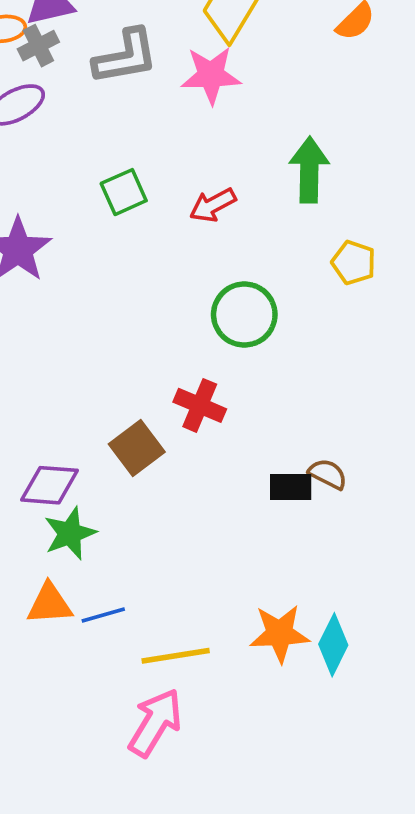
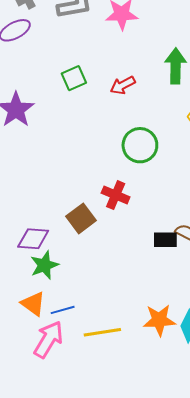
orange triangle: (50, 604) -> (33, 304), turned 40
pink arrow: (155, 723) -> (48, 339), moved

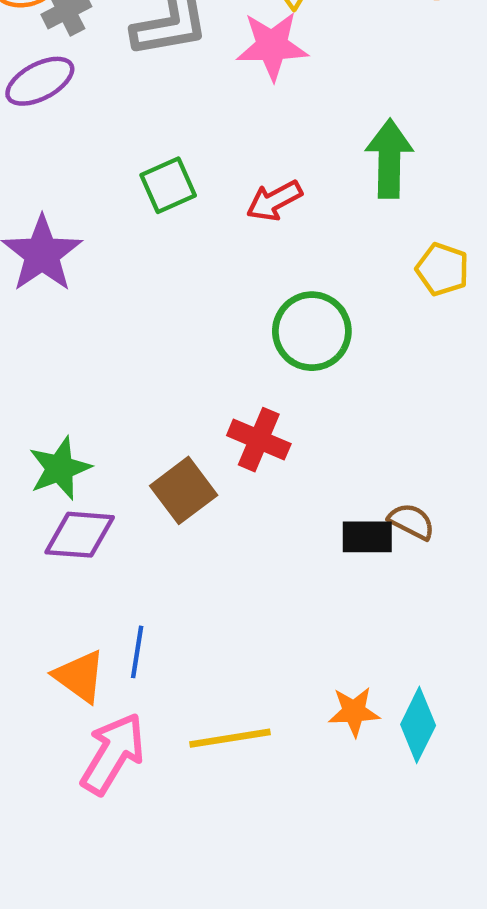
green star: (44, 265) -> (60, 468), moved
blue line: (63, 310) -> (137, 652), moved, turned -65
orange star: (159, 320) -> (354, 712), size x0.7

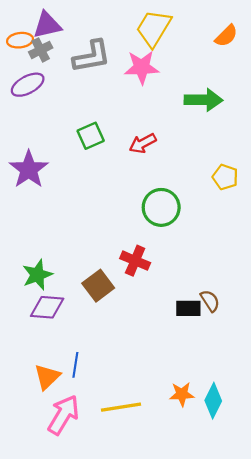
green arrow: (389, 159) -> (204, 100), moved, turned 90
brown semicircle: (411, 521) -> (210, 301), turned 30
orange triangle: (80, 676) -> (47, 377), turned 40

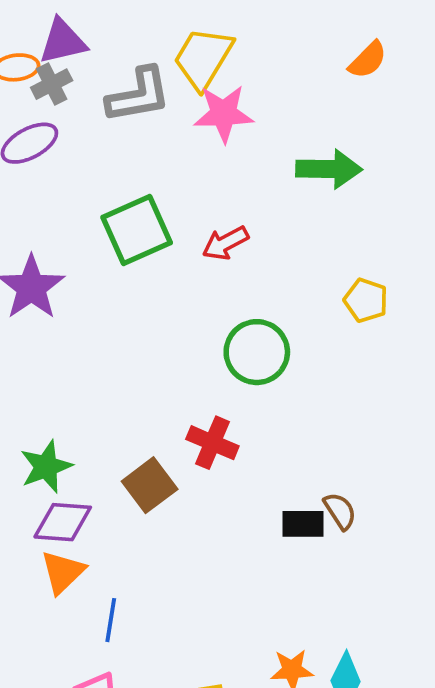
yellow trapezoid: (154, 28) -> (203, 58), moved
green square: (91, 136) -> (137, 230), size x1.5
orange triangle: (47, 377) -> (63, 572), moved

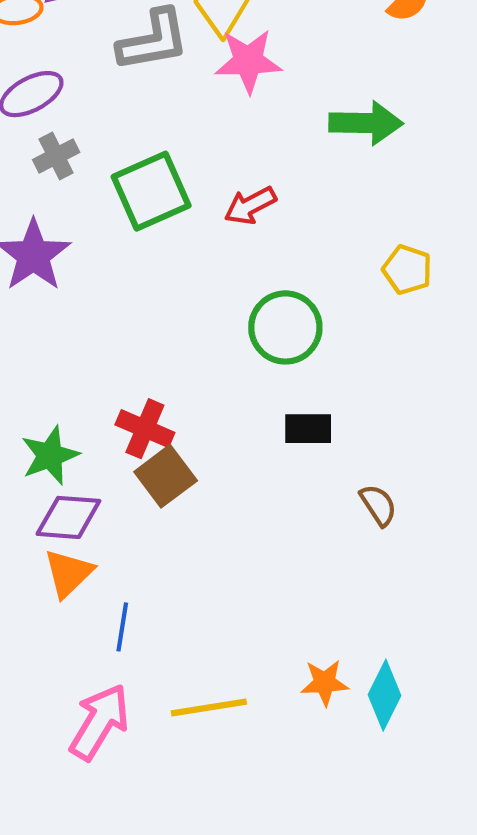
gray cross: (52, 84) -> (56, 156), moved
red cross: (212, 443) -> (145, 429), moved
black rectangle: (303, 524) -> (308, 429), moved

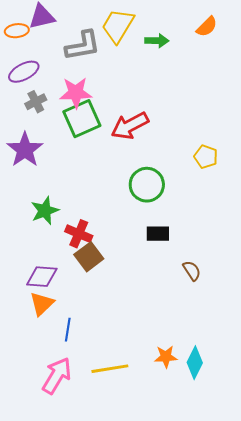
pink star: (248, 61) -> (76, 93), moved
green arrow: (366, 123) -> (157, 41), moved, size x0.7
red arrow: (250, 206) -> (130, 126), size x1.5
green star: (50, 456) -> (45, 211), moved

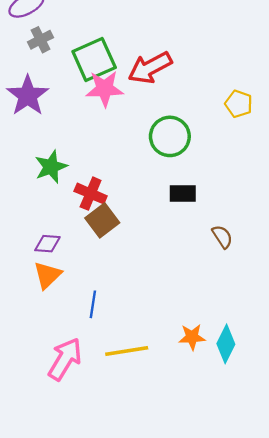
pink star: (76, 93) -> (105, 89), moved
purple diamond: (42, 277) -> (47, 244), size x0.7
blue line: (68, 330) -> (93, 304), moved

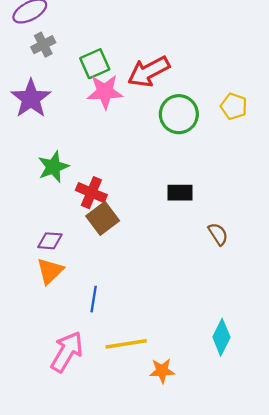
green square: (94, 59) -> (95, 64), size x0.7
green circle: (170, 136) -> (179, 114), moved
orange star: (192, 337) -> (162, 371), moved

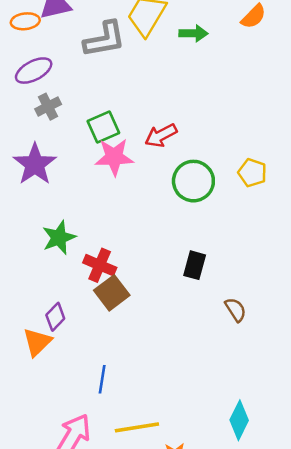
red arrow: (149, 72) -> (161, 135), size x0.7
black rectangle: (180, 193) -> (195, 265), turned -75
purple diamond: (50, 241) -> (55, 317), turned -50
orange triangle: (50, 271) -> (37, 342), moved

